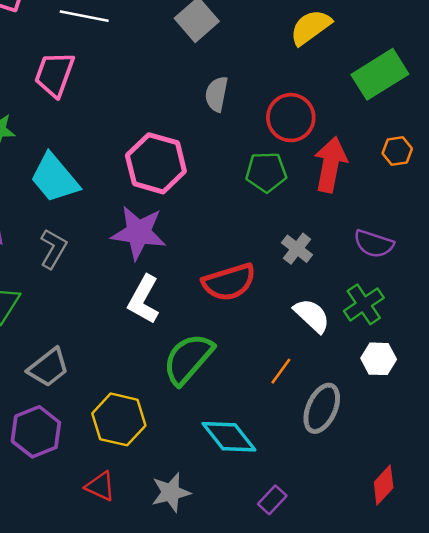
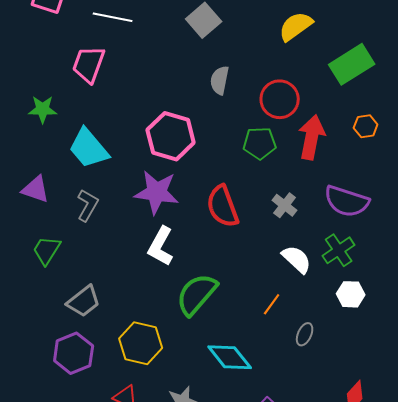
purple semicircle: (374, 244) -> (347, 201), size x1.4
red semicircle: (229, 282) -> (223, 206), moved, turned 87
gray ellipse: (322, 408) -> (305, 334), size x0.6

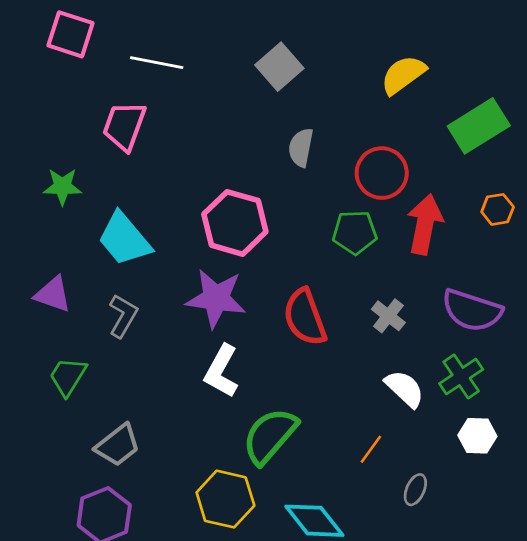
yellow hexagon: (141, 343) -> (225, 499), moved

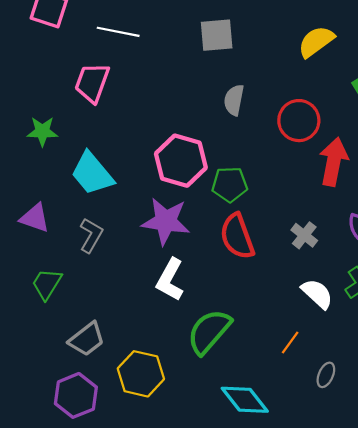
gray square: (279, 67) -> (217, 35), turned 36
green pentagon: (355, 232) -> (230, 184), moved
yellow hexagon: (225, 499) -> (141, 374), moved

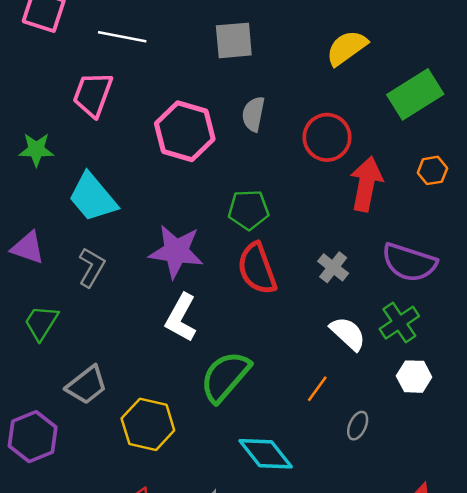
pink hexagon: (181, 161) -> (185, 131), moved
purple hexagon: (76, 395) -> (33, 437), moved

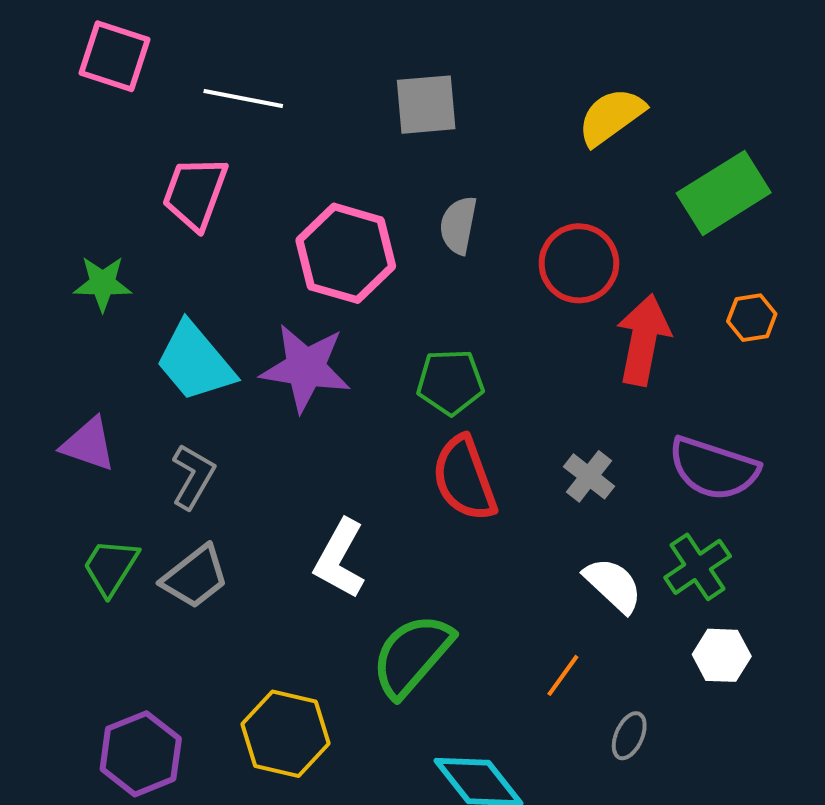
purple star: (176, 251) -> (306, 368), moved
gray trapezoid: (87, 385) -> (195, 577), moved
purple hexagon: (33, 437) -> (141, 754), moved

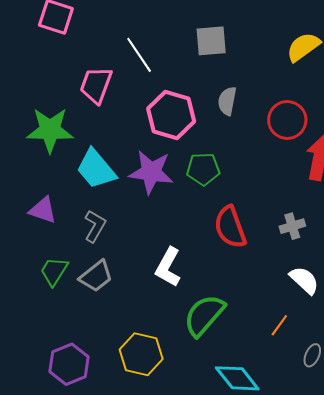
white line: (243, 98) -> (139, 55), moved, turned 45
green star: (103, 283) -> (50, 130), size x1.6
green pentagon: (450, 382) -> (203, 169), moved
gray cross: (589, 476) -> (292, 226), turned 35

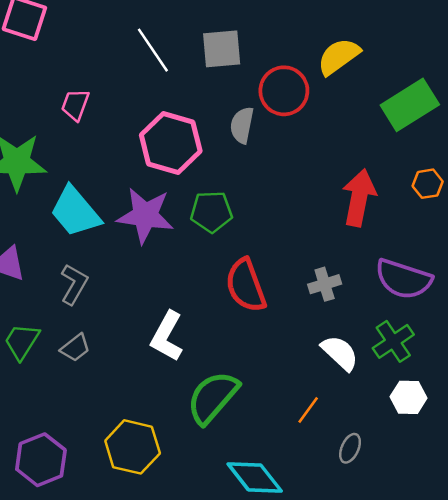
white line: (139, 55) -> (153, 50), moved
pink trapezoid: (96, 85) -> (75, 105), size x0.7
red circle: (287, 120) -> (284, 91), moved
gray trapezoid: (96, 276) -> (75, 348), size x0.7

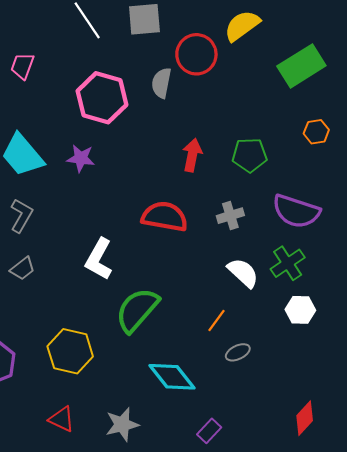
red arrow: (359, 198) -> (192, 155), moved, size x0.7
green pentagon: (211, 212) -> (249, 155), moved
purple star: (145, 215) -> (81, 158), size x0.6
red semicircle: (246, 285) -> (165, 217), turned 120
gray ellipse: (350, 448) -> (238, 352), moved, turned 40

